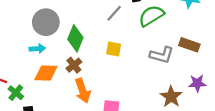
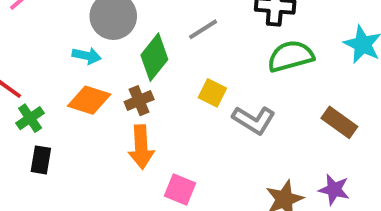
gray line: (114, 13) -> (203, 29), moved
gray L-shape: (162, 55) -> (254, 120), moved

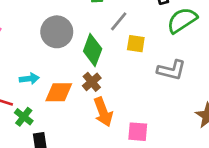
cyan arrow: (87, 56) -> (29, 79), moved
yellow square: (212, 93) -> (136, 44), moved

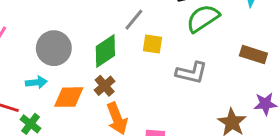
gray circle: (57, 32) -> (54, 48), moved
green diamond: (93, 50) -> (105, 51), turned 36

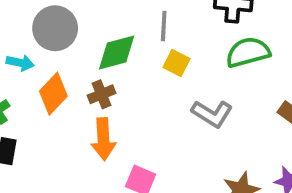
gray line: (134, 20) -> (164, 26), turned -55
orange diamond: (69, 97) -> (53, 94), turned -64

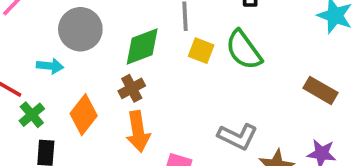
green semicircle: (248, 52) -> (244, 50), moved, turned -105
orange diamond: (53, 94) -> (84, 115), moved
gray L-shape: (212, 114) -> (238, 136), moved

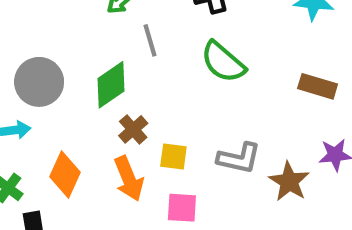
yellow square: (201, 51) -> (173, 156), moved
brown cross: (132, 88) -> (133, 129), moved

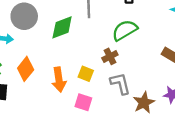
green semicircle: (223, 62) -> (125, 30), turned 95
brown cross: (133, 129) -> (110, 56), moved
gray L-shape: (239, 158) -> (120, 84), turned -130

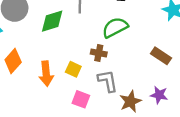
brown cross: (110, 56) -> (99, 53), turned 35
pink square: (83, 102) -> (81, 99), moved

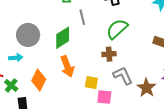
yellow square: (73, 69) -> (91, 82), moved
orange arrow: (46, 74) -> (67, 66), moved

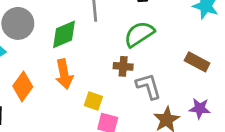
gray L-shape: (123, 76) -> (148, 86), moved

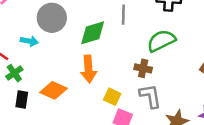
orange diamond: (23, 86) -> (54, 90), moved, turned 72
gray L-shape: (148, 86) -> (150, 96), moved

